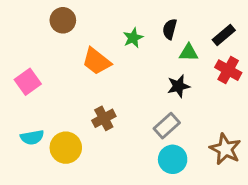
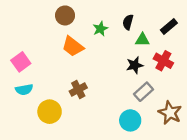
brown circle: (63, 20) -> (65, 15), moved
red cross: (228, 70) -> (163, 61), moved
gray rectangle: (167, 126) -> (143, 92), moved
cyan semicircle: (32, 137) -> (24, 90), moved

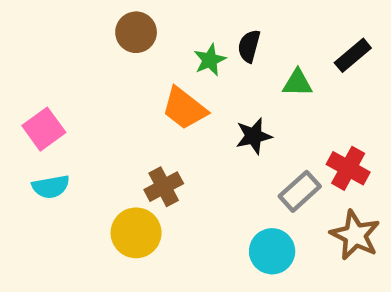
black semicircle: (128, 22) -> (249, 46), moved
orange trapezoid: (73, 46) -> (184, 108), moved
red cross: (163, 61) -> (348, 168), moved
black star: (135, 65) -> (254, 136), moved
yellow circle: (50, 112) -> (136, 233), moved

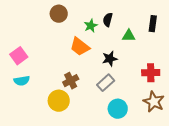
black rectangle: (353, 55) -> (153, 24), turned -42
red cross: (348, 168) -> (151, 73), turned -30
gray rectangle: (300, 191) -> (106, 83), moved

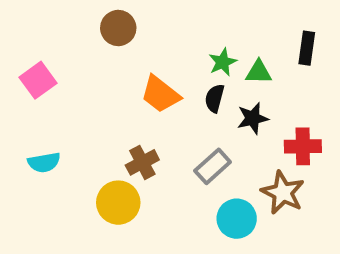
black semicircle: (108, 20) -> (215, 98), moved
green star: (91, 26) -> (223, 62), moved
pink square: (19, 56) -> (38, 80), moved
black star: (110, 59) -> (253, 118), moved
brown star: (154, 102) -> (283, 193), moved

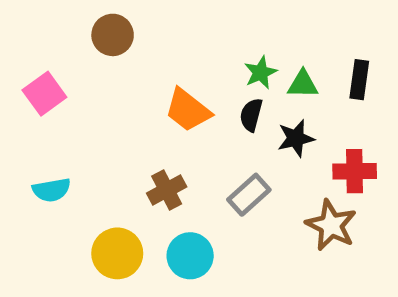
brown circle: (118, 28) -> (113, 35), moved
black rectangle: (307, 48) -> (359, 80), moved
yellow circle: (118, 203) -> (117, 253), moved
cyan circle: (237, 219) -> (190, 256), moved

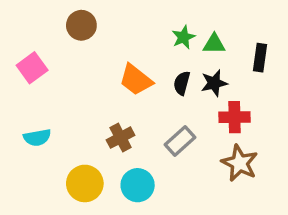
green star: (261, 73) -> (183, 37), moved
green triangle: (303, 84) -> (214, 44), moved
black star: (296, 138) -> (214, 83), moved
red cross: (355, 171) -> (235, 117), moved

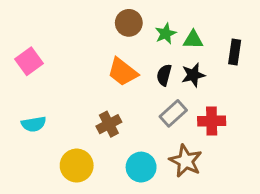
brown circle: (81, 25) -> (129, 23), moved
red cross: (235, 117) -> (212, 121), moved
gray rectangle: (180, 141) -> (173, 113), moved
brown star: (240, 163) -> (186, 161), moved
cyan circle: (138, 185) -> (141, 167), moved

